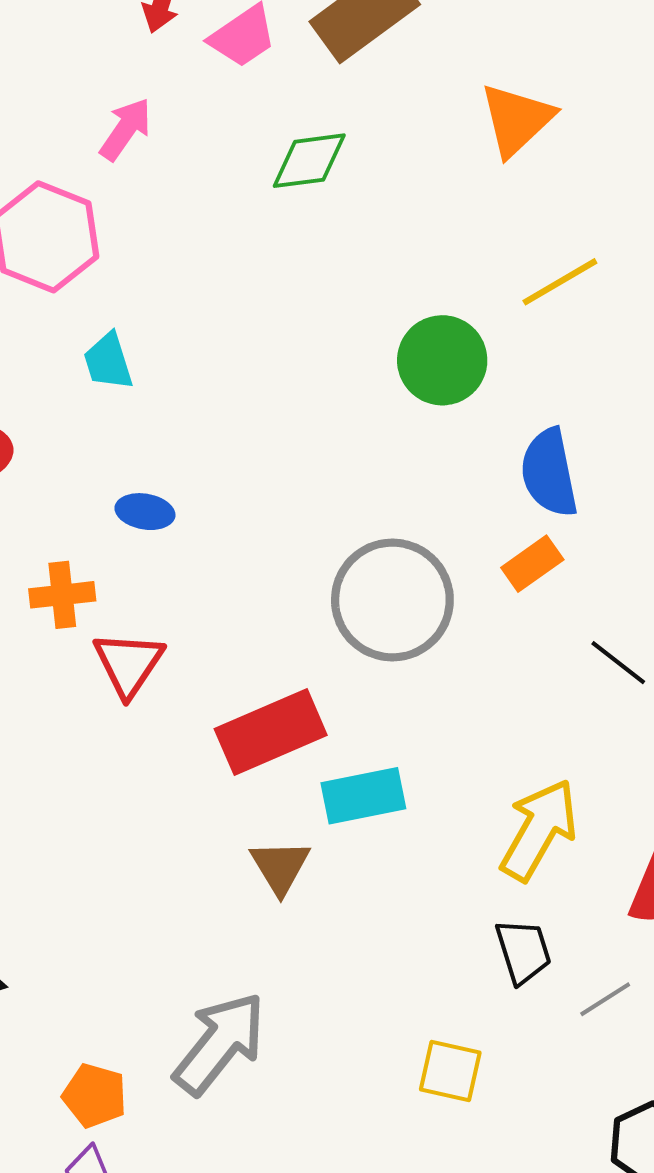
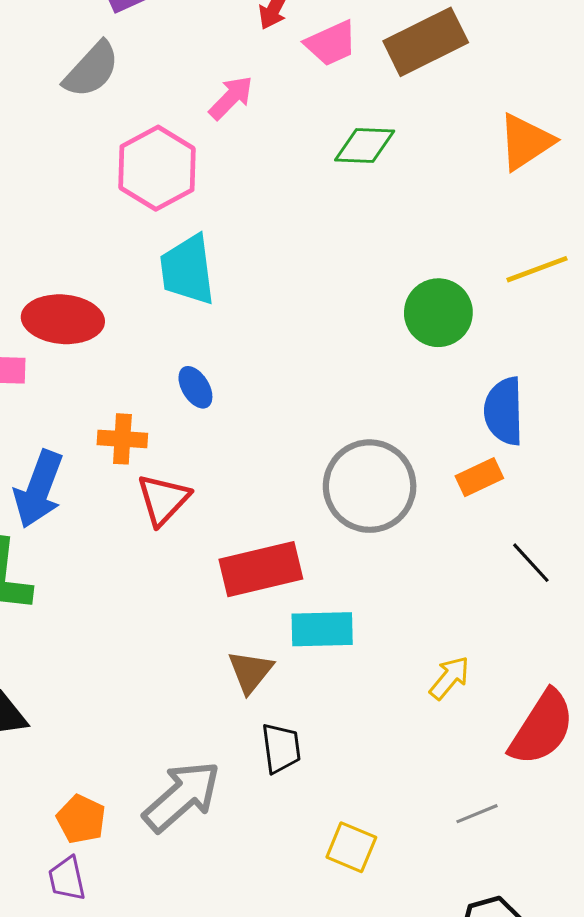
cyan trapezoid: (108, 361) -> (188, 270), size x1.6
blue ellipse: (145, 512) -> (195, 387), turned 39
yellow arrow: (539, 830) -> (449, 678), size x0.6
black trapezoid: (523, 951) -> (281, 748), moved

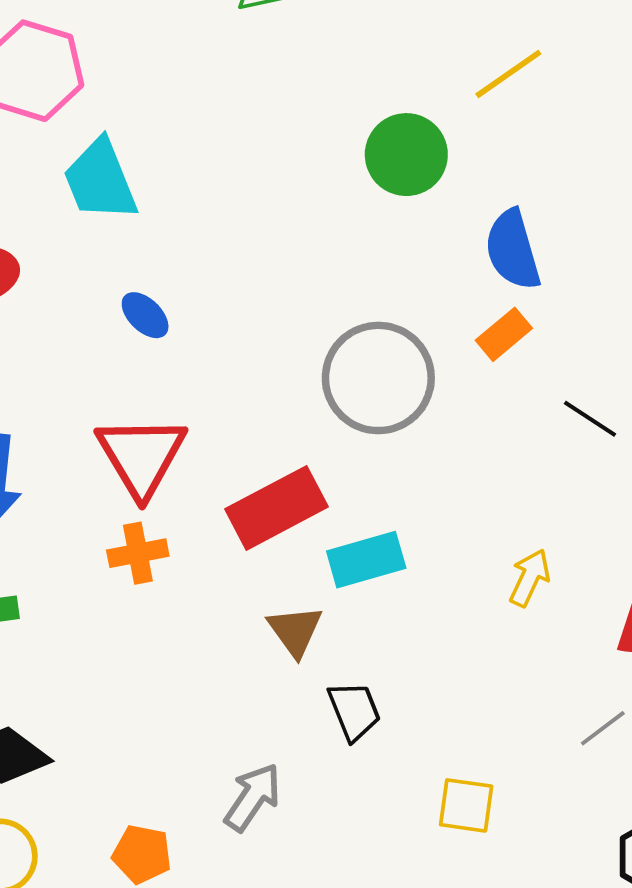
orange cross: (122, 439) -> (138, 553), moved
red triangle: (163, 499) -> (141, 456), size x1.4
gray arrow: (182, 796) -> (253, 797), size x0.7

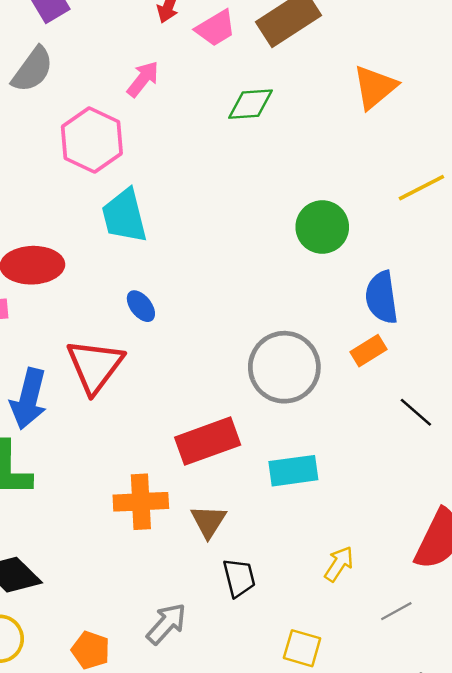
yellow line: (508, 74) -> (421, 188), moved
red triangle: (141, 456) -> (95, 366), moved
orange cross: (138, 553) -> (141, 502), moved, size x1.4
cyan rectangle: (366, 560) -> (293, 471), moved
yellow arrow: (530, 578) -> (339, 564), moved

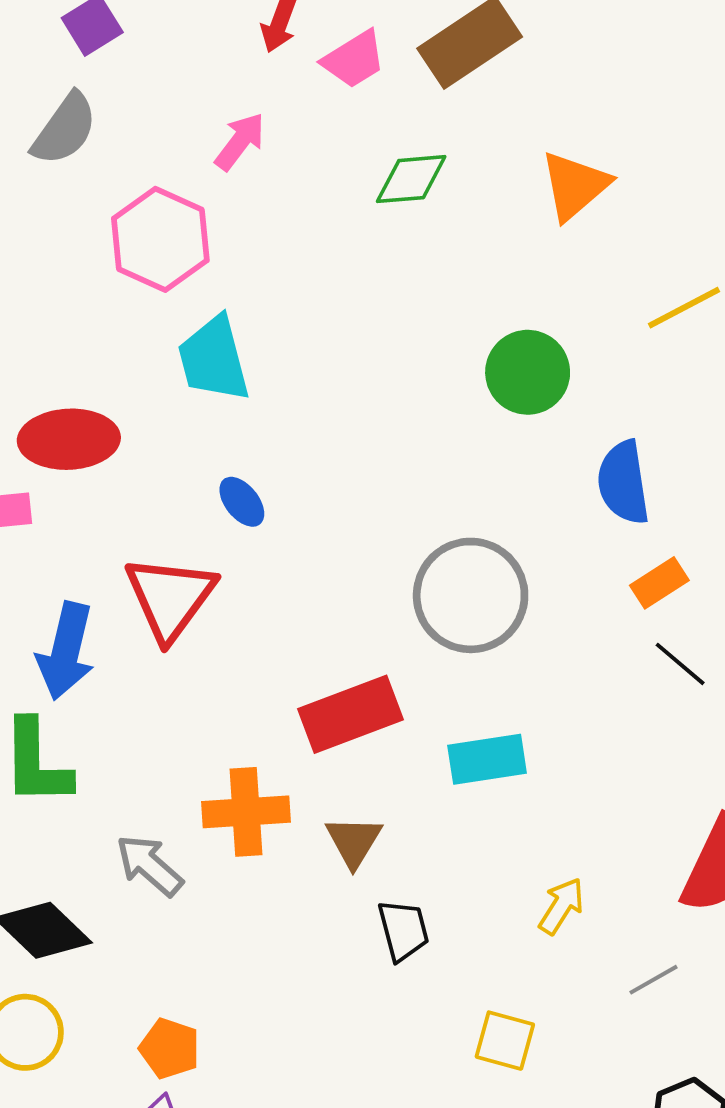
orange triangle: (375, 87) -> (575, 186), moved
orange rectangle: (368, 351) -> (659, 583), moved
gray arrow: (166, 624) -> (149, 865), moved, turned -90

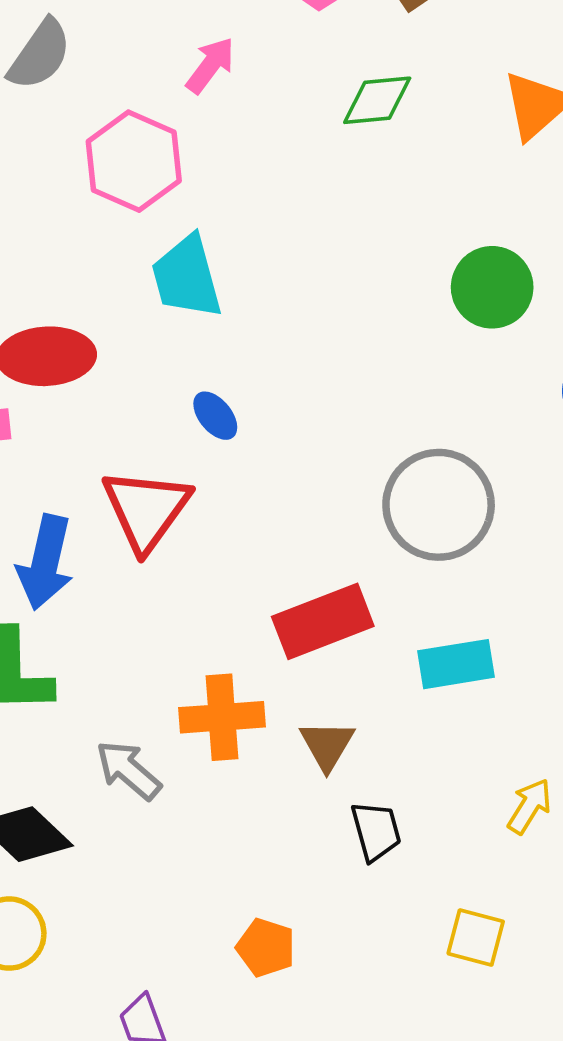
orange pentagon: (170, 1048) -> (266, 948), moved

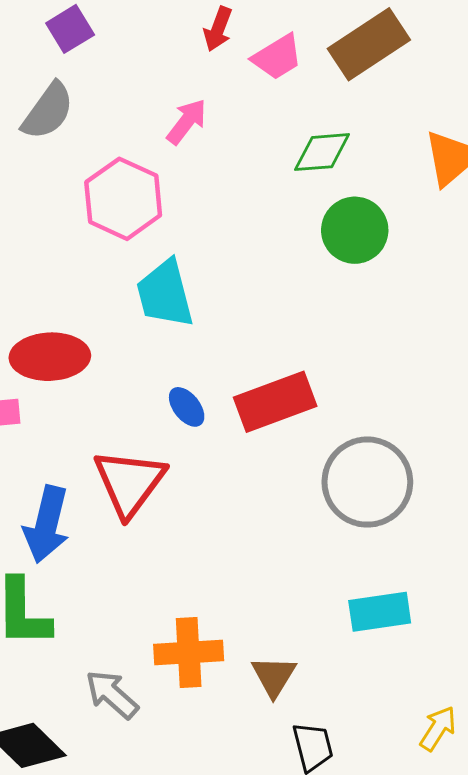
green circle: (492, 287) -> (355, 230), moved
red rectangle: (323, 621) -> (275, 402), moved

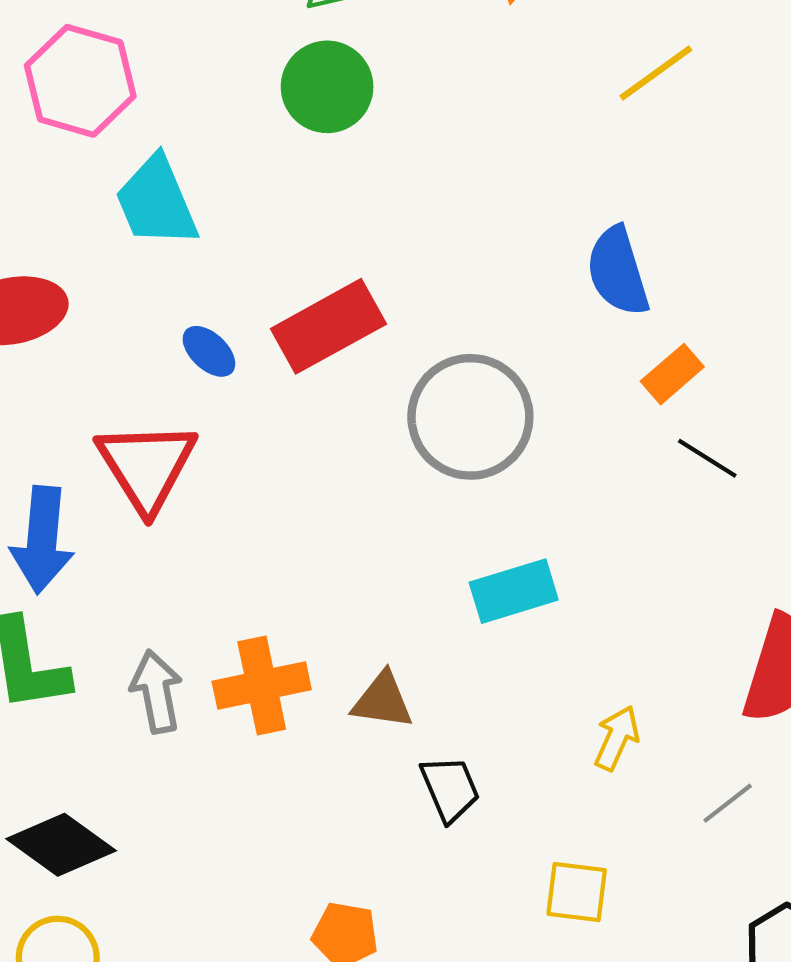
green circle: (355, 230) -> (327, 87), moved
brown triangle: (274, 676) -> (383, 701), turned -45
gray arrow: (112, 694) -> (157, 692), moved, turned 46

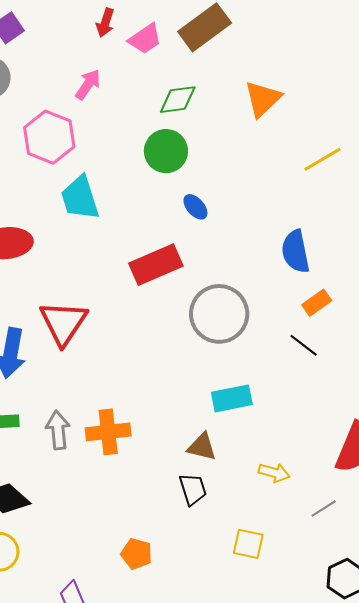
blue ellipse: (209, 351) -> (195, 207), moved
black line: (707, 458) -> (304, 345), moved
brown triangle: (383, 701) -> (202, 447), moved
yellow arrow: (617, 738) -> (274, 473), turned 76

